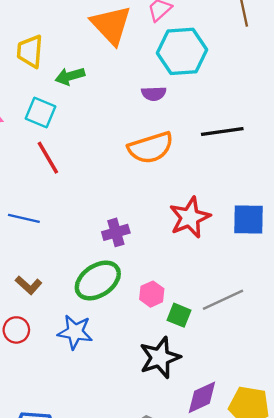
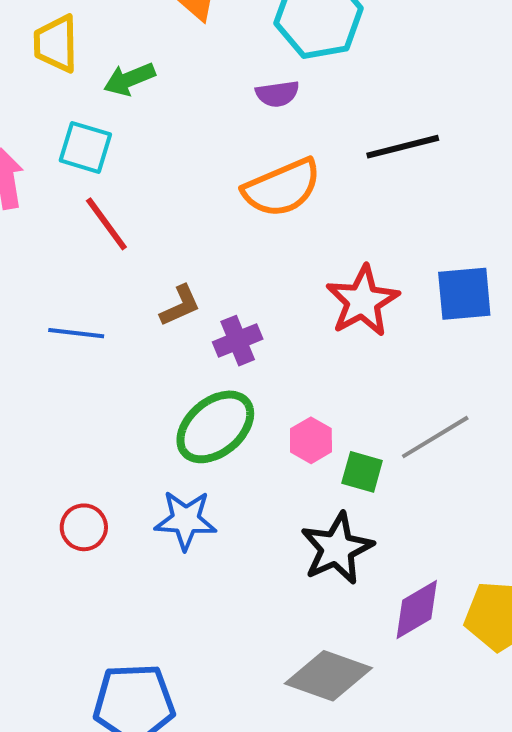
brown L-shape: (29, 285) -> (180, 306), moved, turned -60

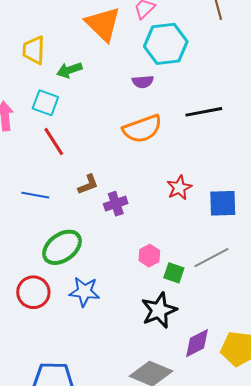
blue square: (464, 294) -> (223, 203), moved
red star: (363, 301) -> (179, 188), size x0.7
green ellipse: (215, 427) -> (62, 247), moved
red circle: (84, 527) -> (33, 292), size x1.4

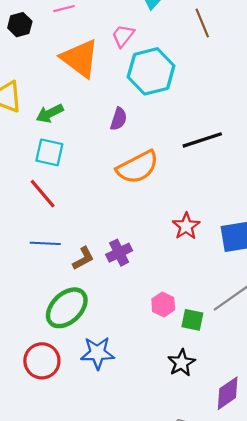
purple semicircle: (143, 82) -> (119, 119), moved, turned -60
cyan square: (45, 103) -> (49, 152), moved
brown L-shape: (88, 184) -> (83, 258), moved
blue line: (35, 195) -> (45, 243), moved
black star: (159, 310) -> (182, 363), size x0.7

